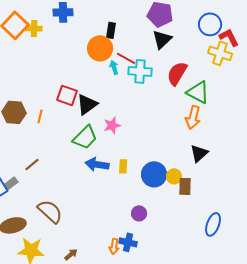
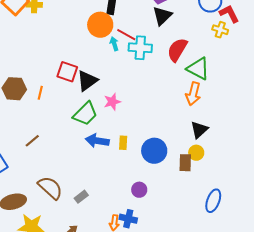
yellow cross: (220, 53) -> (220, 30), size x0.7
yellow circle: (174, 176) -> (196, 153), moved
gray rectangle: (11, 183) -> (81, 197), moved

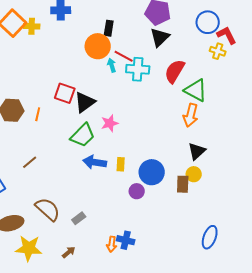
purple circle: (139, 190) -> (137, 191), moved
blue ellipse: (213, 201) -> (210, 237), moved

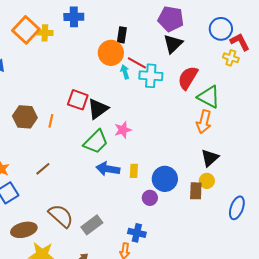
gray rectangle: (79, 218) -> (92, 225), size x1.5
blue ellipse: (210, 237) -> (237, 208), moved
blue cross: (126, 240) -> (137, 233), moved

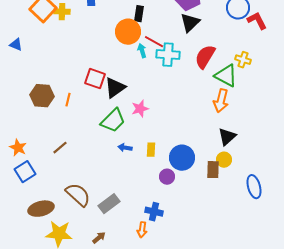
yellow cross: (231, 58) -> (243, 60), moved
blue arrow: (108, 169) -> (125, 148), size x0.6
blue ellipse: (237, 208) -> (254, 187), turned -35

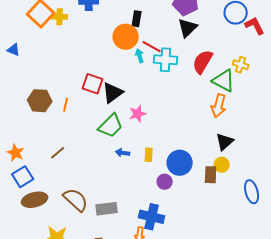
gray rectangle: (109, 204) -> (107, 209), turned 30
brown ellipse: (41, 209) -> (35, 200), moved
blue cross: (154, 212) -> (152, 217), size x1.4

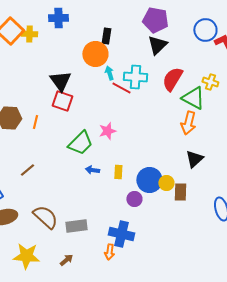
red line: (152, 47) -> (121, 88), moved
black triangle: (113, 93) -> (60, 81), moved, turned -30
yellow circle: (222, 165) -> (166, 183), moved

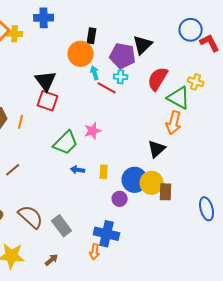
purple pentagon: (155, 20) -> (123, 56), moved
cyan cross: (135, 77) -> (121, 77), size x0.6
black triangle: (194, 159) -> (157, 149), moved
yellow circle: (166, 183) -> (152, 183), size x1.5
gray rectangle: (76, 226) -> (62, 226), turned 60

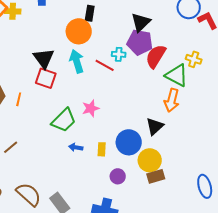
purple pentagon: (123, 56) -> (140, 42), moved
cyan arrow: (95, 73) -> (77, 61), moved, size x1.6
blue circle: (135, 180) -> (129, 142), moved
brown rectangle: (166, 192) -> (156, 176), moved, turned 72

